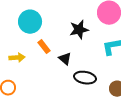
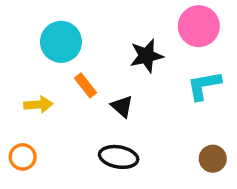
black ellipse: (85, 78) -> (119, 157), moved

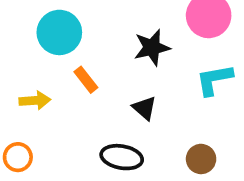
black triangle: (122, 106) -> (144, 108), moved
brown circle: (213, 159) -> (201, 159), moved

